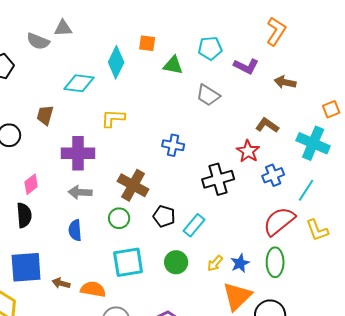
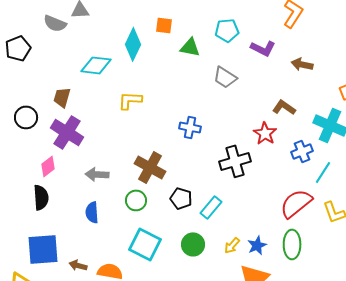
purple cross: (78, 153) -> (67, 132), moved, turned 32
blue cross: (273, 175) -> (302, 151), moved
cyan square: (128, 262) -> (145, 244), turned 36

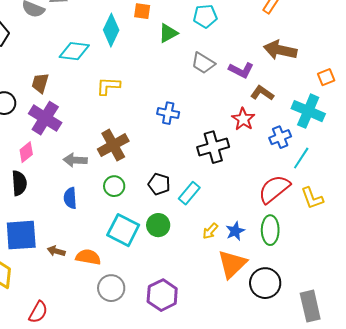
green triangle: (190, 47) -> (168, 33), turned -40
purple L-shape: (263, 48) -> (241, 70), moved
brown arrow: (302, 64) -> (280, 50), size x1.5
brown cross: (150, 167) -> (113, 145), moved, turned 32
green circle: (193, 244) -> (158, 225), moved

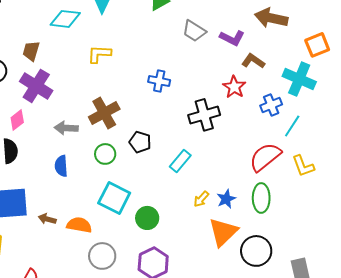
orange square: (326, 77) -> (317, 45), size x1.4
black pentagon: (159, 184) -> (140, 142), moved
green circle: (158, 225) -> (147, 218), moved

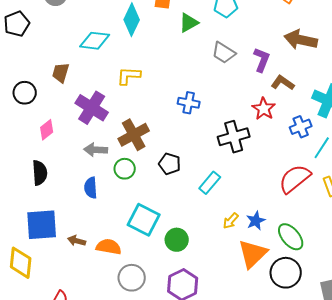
purple L-shape: (232, 38) -> (262, 60), turned -95
purple cross: (36, 86) -> (92, 108), moved
pink diamond: (17, 120) -> (47, 130), moved
green circle: (105, 154) -> (125, 169), moved
green ellipse: (261, 198) -> (291, 237), moved, turned -40

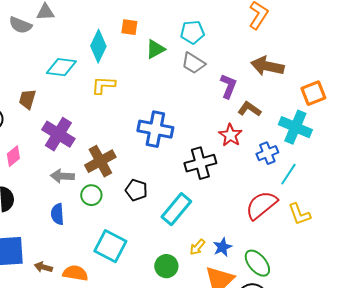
gray trapezoid: (224, 53) -> (193, 63), moved
yellow L-shape: (129, 76) -> (103, 85), moved
blue cross: (189, 103) -> (155, 129), size x1.6
cyan rectangle: (210, 183) -> (176, 209), size x1.4
green circle: (177, 240) -> (166, 266), moved

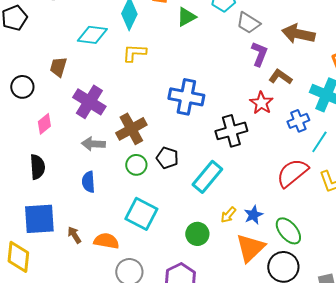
gray trapezoid: (193, 63) -> (248, 23), moved
green circle: (91, 195) -> (136, 165), moved
brown arrow: (43, 267) -> (74, 235), turned 42

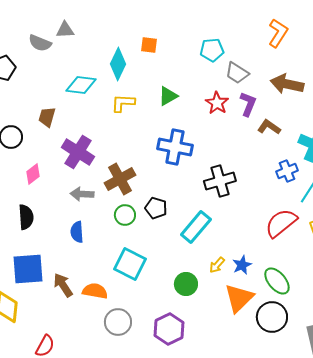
green triangle: (186, 17) -> (168, 96), moved
red star: (261, 103) -> (217, 103), moved
brown arrow: (74, 235) -> (63, 285), size x1.4

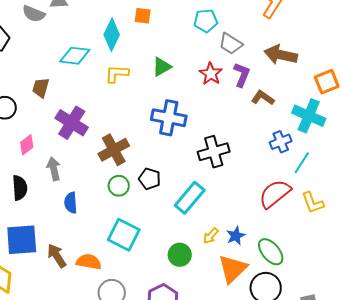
gray arrow: (82, 194) -> (54, 169), moved, turned 75

